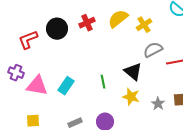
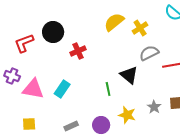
red cross: (87, 23) -> (78, 51), moved
green line: (103, 82) -> (108, 89), moved
yellow star: (131, 97) -> (127, 115), moved

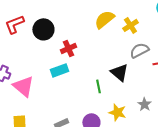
red L-shape: (24, 43) -> (14, 24), moved
pink triangle: (33, 89) -> (23, 86), turned 30
cyan rectangle: (62, 89) -> (59, 70), moved, turned 36

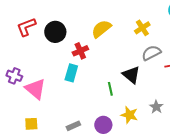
yellow semicircle: (104, 19) -> (101, 29), moved
cyan rectangle: (59, 70) -> (71, 73), turned -54

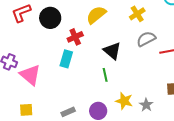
black triangle: (131, 75) -> (112, 51), moved
gray star: (156, 107) -> (146, 105), moved

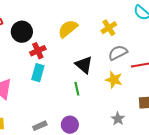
red cross: (75, 37) -> (38, 51), moved
yellow star: (124, 101) -> (114, 80), moved

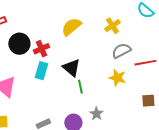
black circle: (22, 32) -> (19, 44), moved
black triangle: (84, 65) -> (71, 68), moved
gray star: (118, 119) -> (96, 114), moved

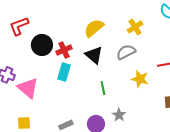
gray semicircle: (121, 51) -> (126, 52), moved
black triangle: (71, 68) -> (94, 55), moved

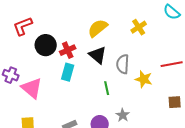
gray semicircle: (126, 52) -> (123, 64), moved, turned -60

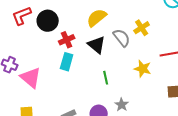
yellow cross: (139, 27) -> (142, 28), moved
black circle: (46, 45) -> (48, 21), moved
gray semicircle: (123, 64) -> (122, 38), moved, turned 138

